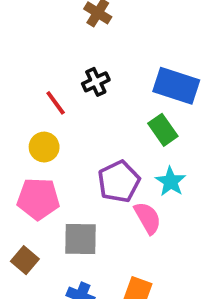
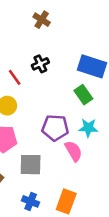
purple pentagon: (119, 182) -> (55, 128), turned 30
cyan star: (171, 182) -> (88, 128), turned -30

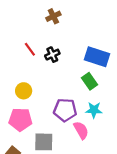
brown cross: (42, 20) -> (53, 16), turned 32
red line: (15, 77) -> (30, 49), moved

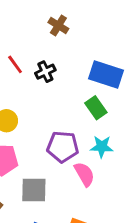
brown cross: (53, 16) -> (58, 25), moved, turned -32

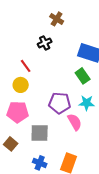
red line: (15, 64) -> (26, 66), moved
black cross: (45, 72) -> (45, 43), moved

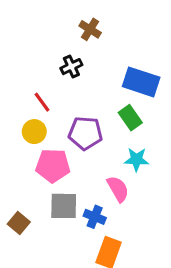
purple pentagon: (60, 103) -> (85, 133), moved
pink pentagon: (18, 112) -> (53, 166), moved
blue cross: (40, 163) -> (95, 217), moved

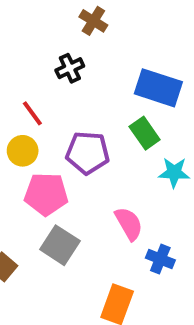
cyan star: (136, 159) -> (174, 172), moved
gray square: (64, 206) -> (60, 245), turned 32
blue cross: (95, 217) -> (160, 259), moved

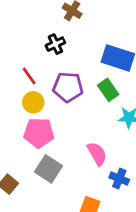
yellow circle: (23, 151) -> (33, 102), moved
purple pentagon: (88, 153) -> (68, 87), moved

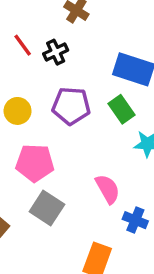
red line: (29, 76) -> (23, 45), moved
yellow circle: (33, 102) -> (18, 111), moved

